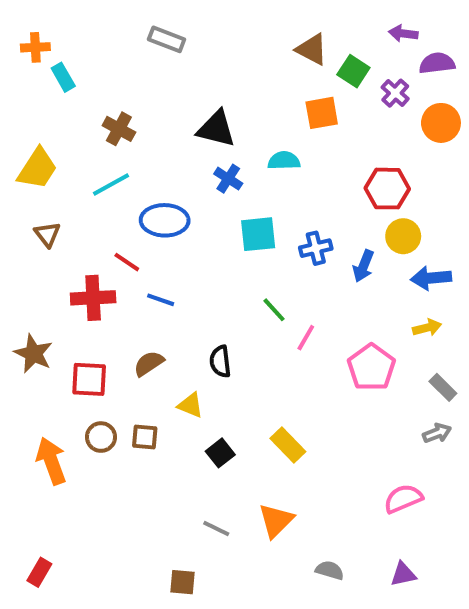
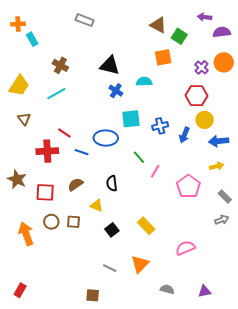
purple cross: (395, 93) -> (202, 67), moved
blue ellipse: (165, 220) -> (106, 138), moved
pink semicircle: (403, 499) -> (185, 248), moved

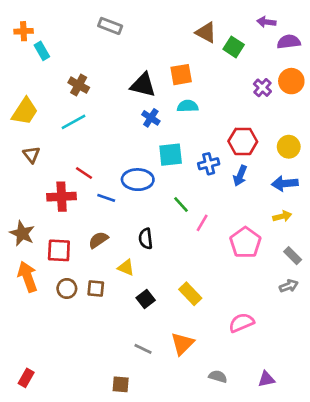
orange square: (163, 57) -> (181, 75), moved
red hexagon: (196, 96) -> (243, 141), moved
yellow circle: (205, 120) -> (289, 147), moved
orange arrow: (26, 234) -> (27, 277), moved

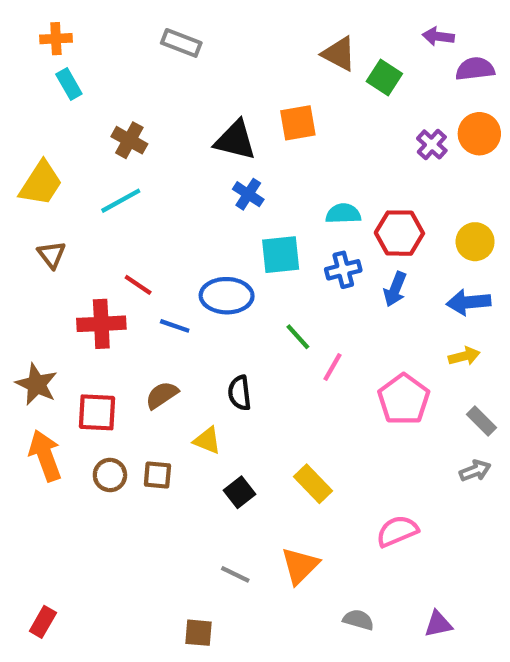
orange cross: (24, 31) -> (56, 39), moved
cyan semicircle: (188, 106) -> (343, 214), moved

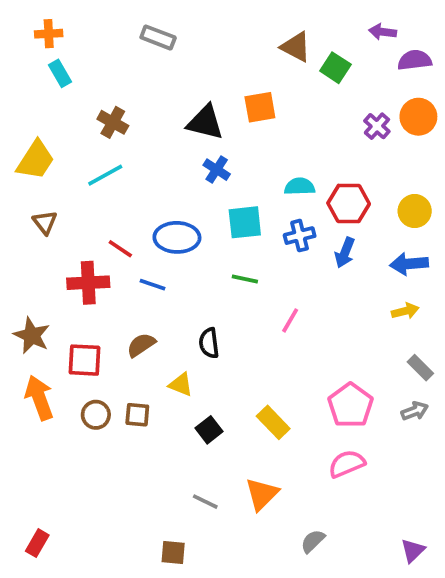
blue ellipse: (227, 296) -> (177, 237), moved
green line: (298, 337) -> (245, 279), moved, turned -36
pink pentagon: (404, 399) -> (350, 405), moved
gray semicircle: (358, 620) -> (313, 541), turned -60
purple triangle: (438, 624) -> (413, 551), moved, turned -32

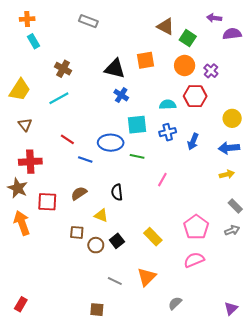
orange circle: (418, 117) -> (185, 65), moved
red hexagon: (349, 203) -> (195, 96), moved
blue ellipse: (177, 237) -> (111, 143), moved
red cross: (88, 283) -> (30, 162), moved
brown circle: (96, 415) -> (96, 245), moved

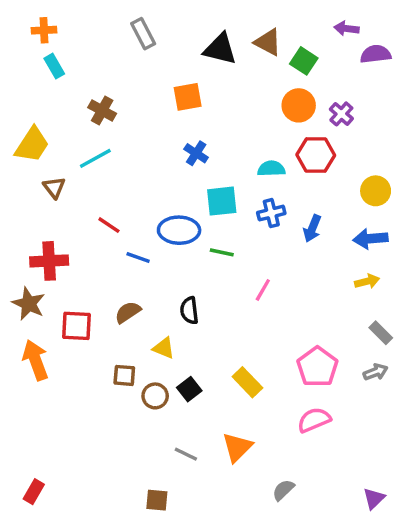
gray rectangle: (88, 21) -> (143, 34), turned 42
orange square: (145, 60) -> (188, 97), moved
black triangle: (115, 69) -> (220, 49), moved
brown triangle: (25, 125) -> (54, 187), moved

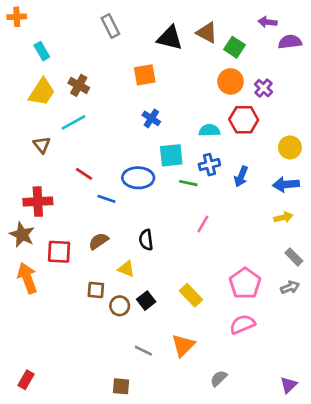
orange cross: (44, 30) -> (17, 17), moved
yellow trapezoid: (32, 145) -> (42, 92), moved
green line: (222, 252) -> (188, 183), moved

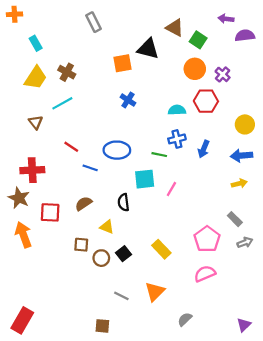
black triangle: (170, 38) -> (148, 49), moved
cyan square: (171, 155) -> (145, 179), moved
gray rectangle: (294, 257) -> (235, 219), moved
red rectangle: (26, 380) -> (22, 320), size x1.6

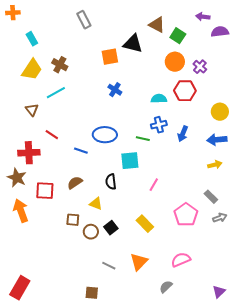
red line: (71, 147) -> (52, 135), moved
pink line: (171, 189) -> (154, 185), moved
pink semicircle: (205, 274) -> (181, 260), moved

